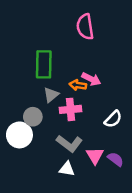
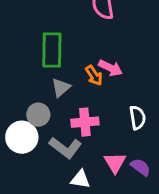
orange arrow: (78, 85) -> (94, 76), turned -133
pink cross: (71, 109) -> (85, 122), moved
white semicircle: (113, 119) -> (138, 118), turned -54
gray L-shape: (69, 143) -> (65, 148), moved

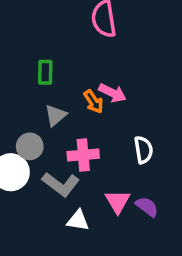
green rectangle: (52, 50) -> (45, 72), size x0.6

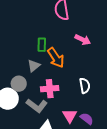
green rectangle: (45, 72) -> (42, 45), moved
pink arrow: (112, 93) -> (83, 40), moved
orange arrow: (93, 102) -> (56, 58), size x1.5

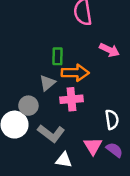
orange arrow: (56, 58) -> (75, 73), turned -55
white semicircle: (85, 86) -> (112, 120), moved
pink cross: (50, 89) -> (71, 99), moved

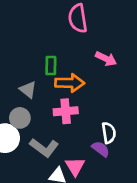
gray triangle: (47, 83) -> (28, 90), moved, turned -42
pink triangle: (93, 146) -> (75, 166), moved
purple semicircle: (114, 150) -> (101, 149), moved

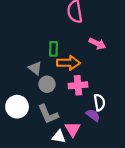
pink cross: (66, 111) -> (78, 85), moved
gray circle: (20, 118) -> (47, 84), moved
gray L-shape: (44, 148) -> (48, 114), turned 30

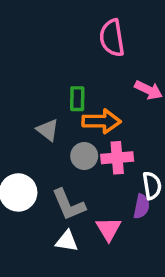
gray circle: (47, 84) -> (84, 156), moved
purple semicircle: (93, 115) -> (142, 206), turned 64
white triangle: (59, 137) -> (67, 241), moved

